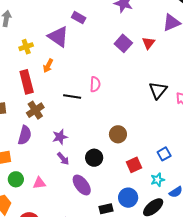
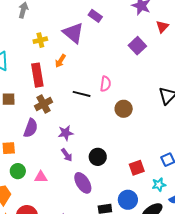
red triangle: (148, 43) -> (162, 27), moved
brown circle: (118, 134) -> (124, 109), moved

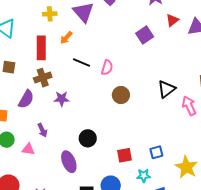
black line: (82, 94) -> (82, 62), moved
purple star: (66, 133) -> (62, 99), moved
purple arrow: (67, 155) -> (42, 130), moved

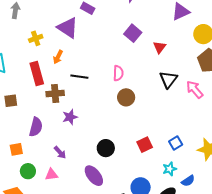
red triangle: (172, 20) -> (160, 47), moved
pink semicircle: (107, 67) -> (118, 73), moved
brown cross: (43, 78) -> (55, 94), moved, turned 30
red square: (125, 155) -> (145, 145), moved

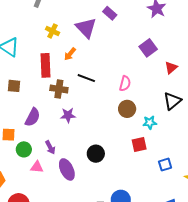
yellow cross: (36, 38) -> (52, 31), turned 32
red square: (145, 145) -> (139, 144), moved
cyan star: (170, 169) -> (150, 123), moved
green circle: (28, 171) -> (24, 149), moved
purple ellipse: (94, 176) -> (67, 169), moved

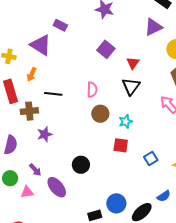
black triangle: (172, 101) -> (131, 86), moved
red square: (139, 144) -> (121, 145), turned 35

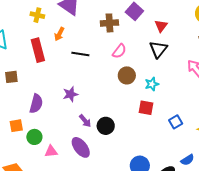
pink semicircle: (92, 90) -> (119, 51), turned 35
brown cross: (29, 111) -> (109, 23), moved
purple arrow: (35, 170) -> (85, 121), moved

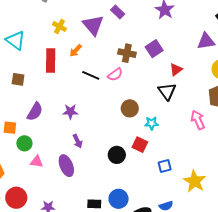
black triangle: (158, 49) -> (167, 91), turned -30
pink semicircle: (119, 51) -> (115, 74), moved
black circle: (106, 126) -> (117, 155), moved

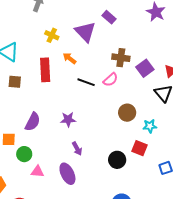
purple square: (154, 49) -> (145, 68), moved
orange arrow: (76, 51) -> (69, 58), turned 88
brown square: (18, 79) -> (15, 82), moved

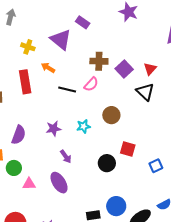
cyan star: (150, 126) -> (84, 126), moved

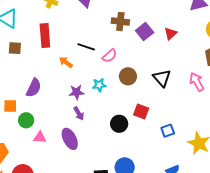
orange arrow: (48, 68) -> (66, 62), moved
pink semicircle: (91, 84) -> (110, 56), moved
black triangle: (145, 92) -> (162, 78), moved
purple star: (54, 129) -> (77, 92), moved

